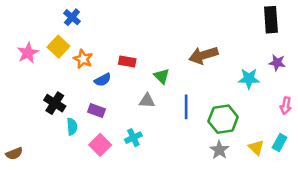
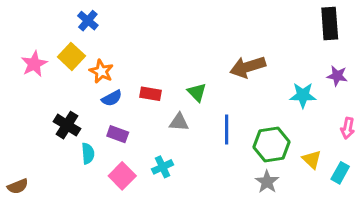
red rectangle: (127, 61) -> (151, 94), moved
blue semicircle: (103, 80) -> (112, 98), moved
yellow triangle: (256, 147) -> (312, 159), moved

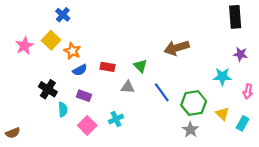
cyan star: (303, 95) -> (222, 76), moved
blue line: (227, 130) -> (162, 92), turned -36

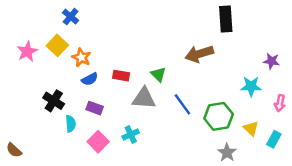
black rectangle: (235, 17) -> (226, 19), moved
gray triangle: (128, 87) -> (144, 98), size x1.5
gray star: (190, 130) -> (227, 153), moved
brown semicircle: (13, 133) -> (14, 150), turned 64

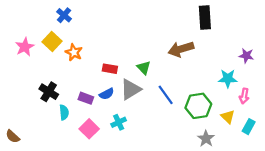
blue semicircle: (90, 79) -> (107, 94), moved
gray triangle: (144, 98) -> (131, 89), turned -35
pink arrow: (280, 103) -> (244, 96), moved

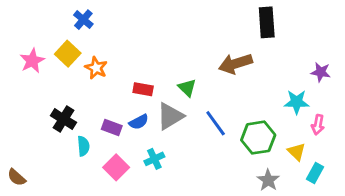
cyan rectangle: (249, 127) -> (315, 173), moved

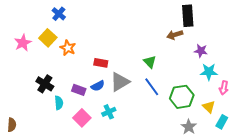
brown arrow: (235, 64) -> (175, 35), moved, size x0.7
purple star: (321, 72) -> (201, 51), moved
green triangle: (187, 88) -> (150, 62), moved
brown semicircle: (17, 177) -> (12, 125), turned -128

